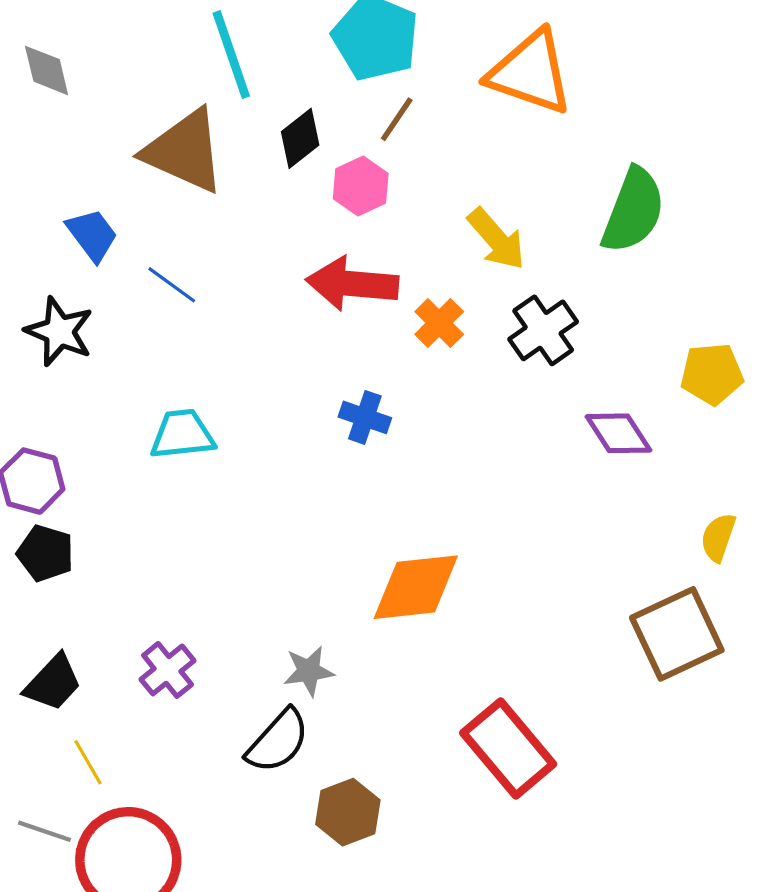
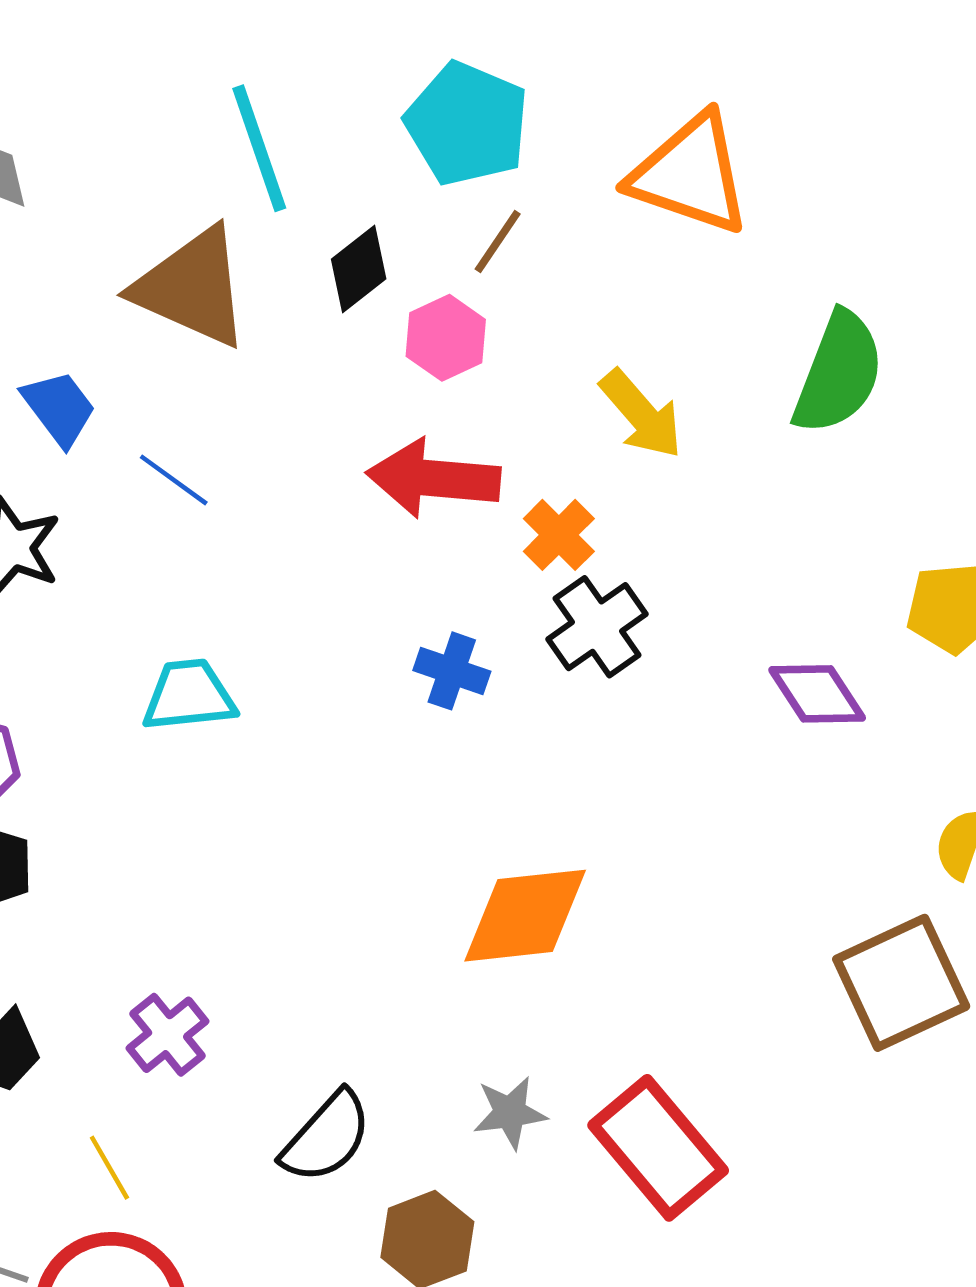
black cross: (543, 330) -> (597, 627), moved
gray star: (309, 671) -> (510, 1113), moved
yellow line: (88, 762) -> (109, 1168), moved

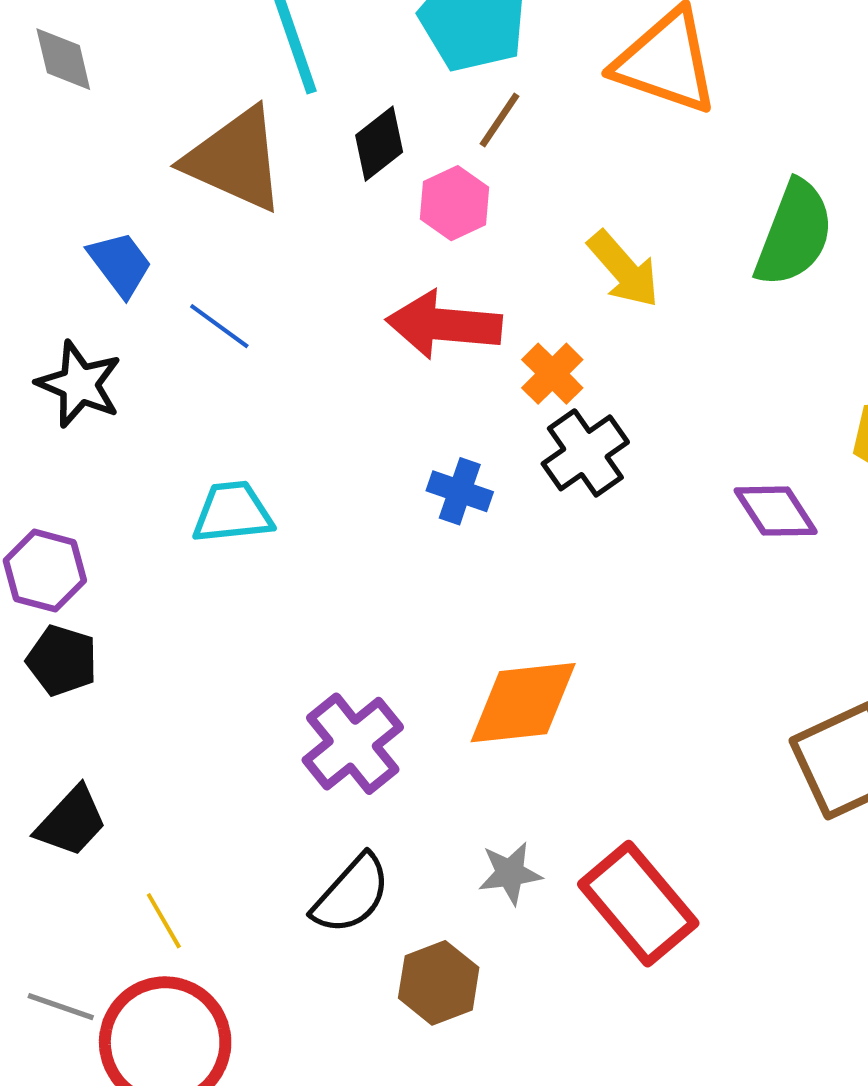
purple cross: (168, 1035) -> (353, 744), moved, size x1.4

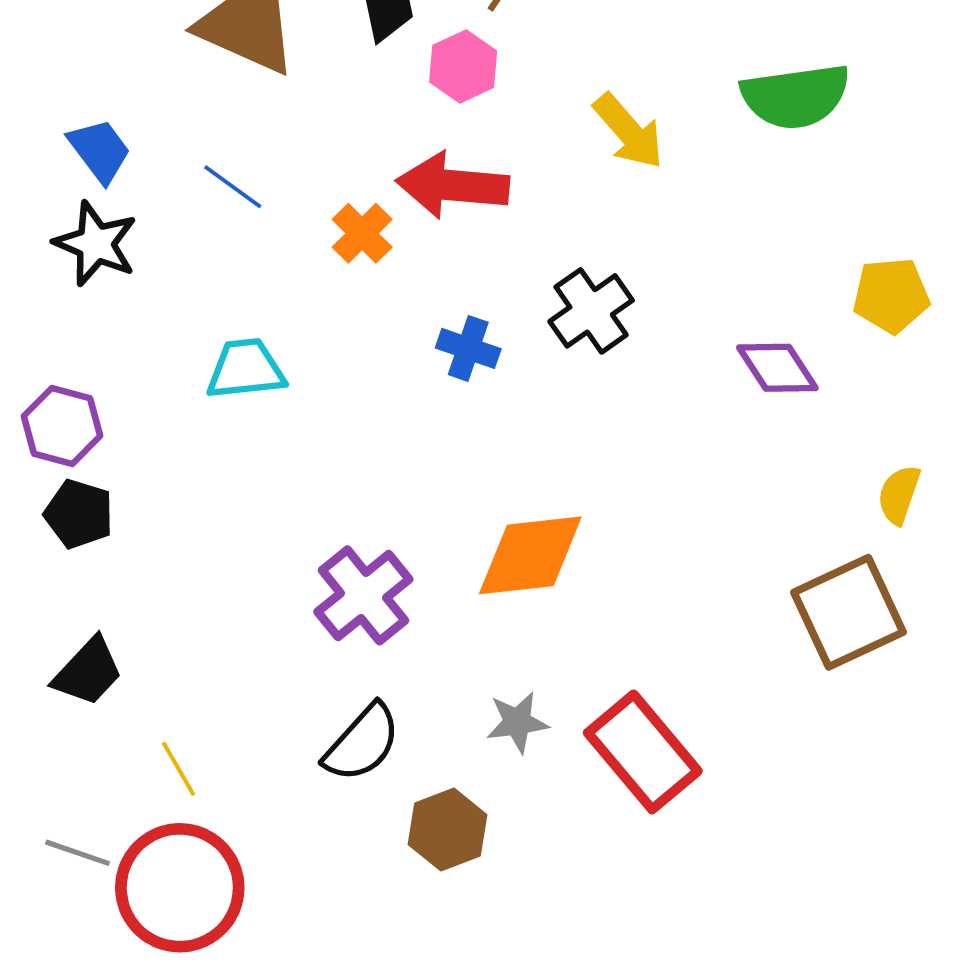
green semicircle: (794, 234) -> (795, 96), turned 61
blue trapezoid: (120, 264) -> (100, 151), moved
orange cross: (552, 374) -> (362, 233), moved

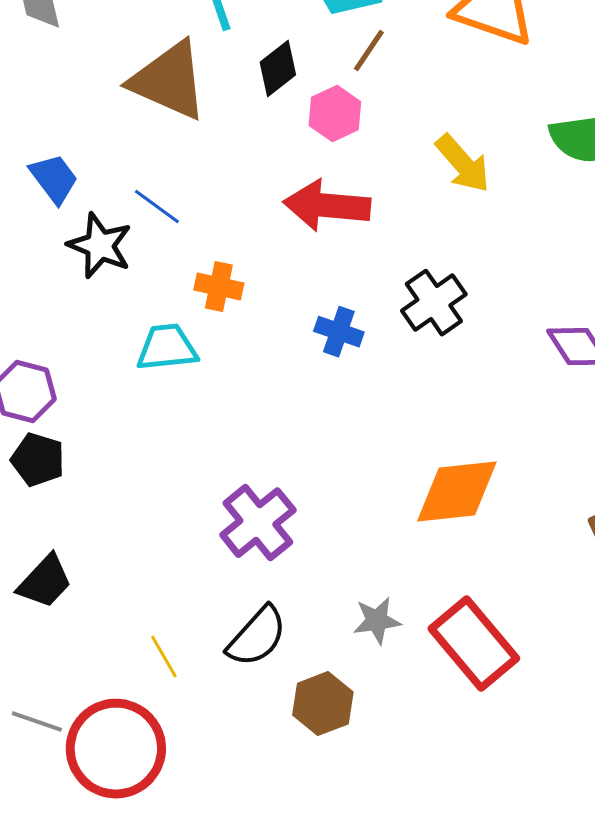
orange cross: (362, 233) -> (219, 287), moved, turned -33
black star: (96, 244) -> (100, 246), moved
orange diamond: (530, 555) -> (457, 492), moved
yellow line: (178, 769) -> (164, 657), moved

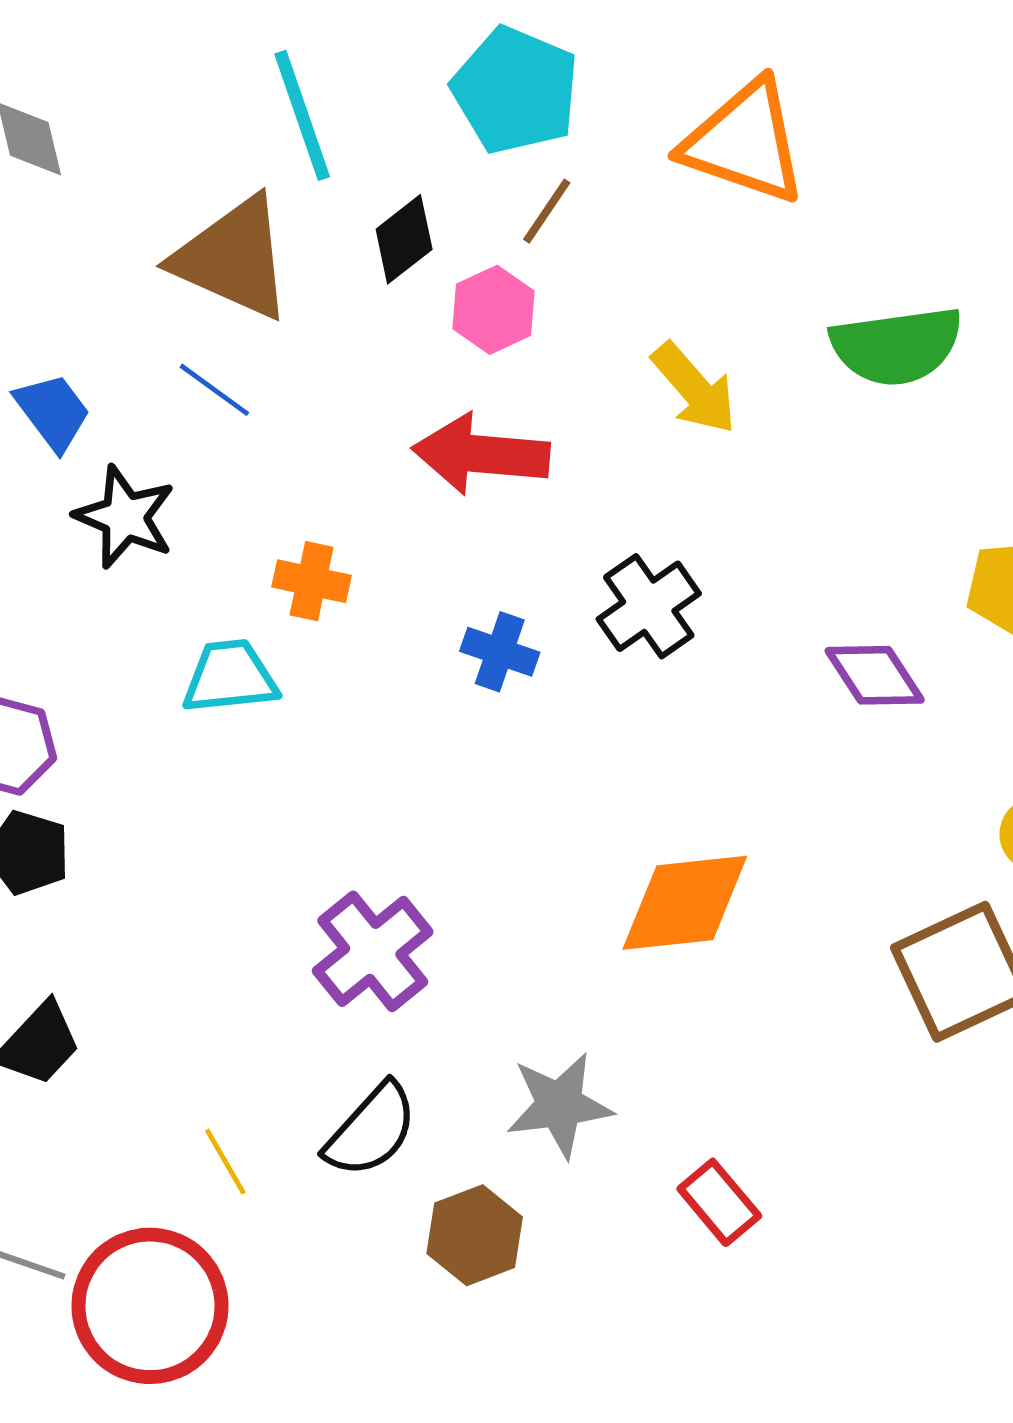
blue line: (157, 207) -> (214, 390), moved
gray star: (377, 621) -> (559, 1105), size x1.4
red rectangle: (474, 644) -> (719, 1202), moved, size x0.6

